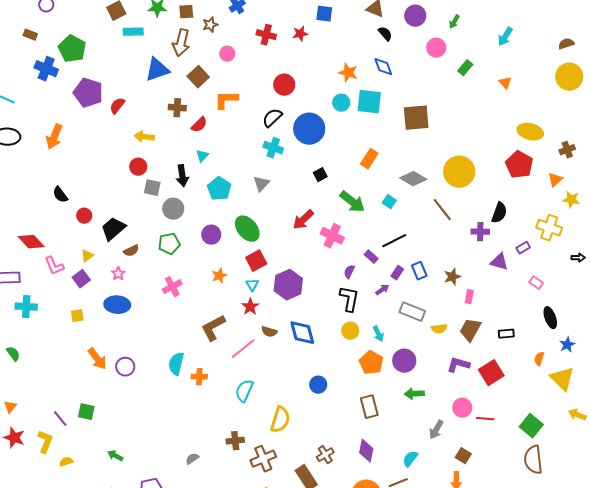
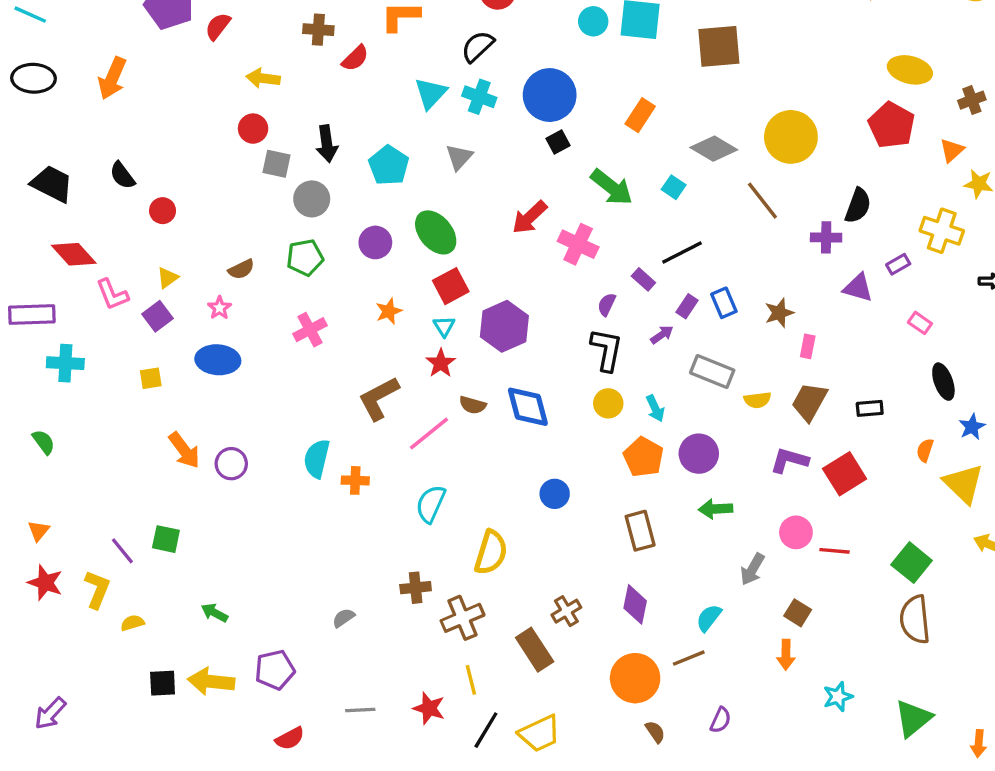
blue circle: (309, 129) -> (550, 95), moved
cyan triangle: (202, 156) -> (431, 93), moved, size x1.5
black trapezoid: (113, 229) -> (52, 184), moved, turned 68

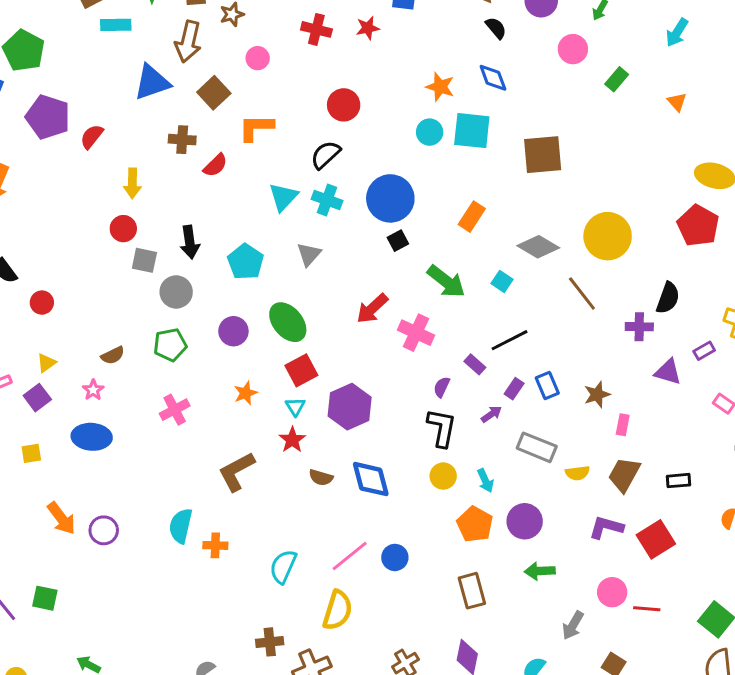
yellow arrow: (263, 78) -> (132, 183), turned -96
pink line: (429, 434) -> (350, 556), moved

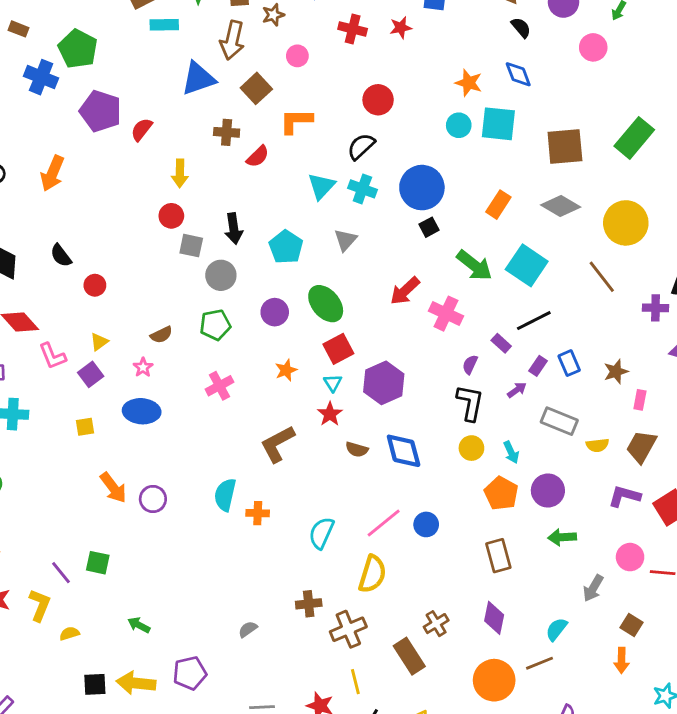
green rectangle: (617, 79) -> (634, 138), moved, size x1.8
gray diamond: (538, 247) -> (561, 206), moved
cyan square: (502, 281) -> (527, 265), size x2.0

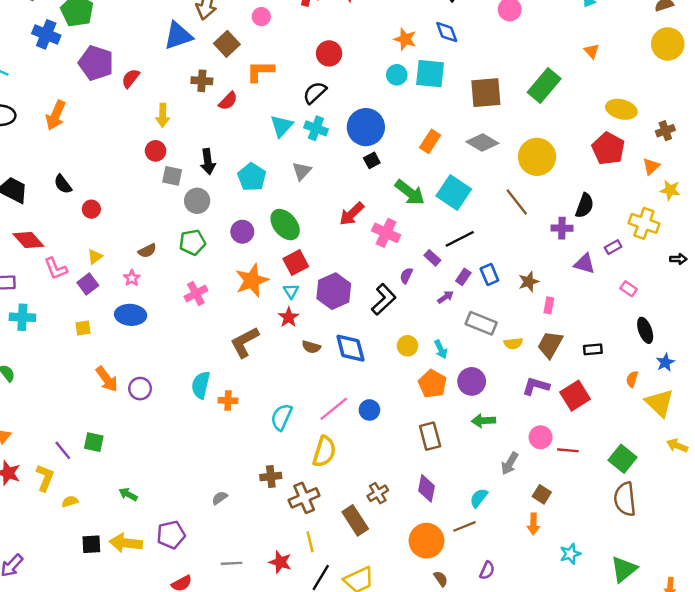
orange star: (286, 370) -> (252, 280), size x1.8
black L-shape: (470, 403) -> (384, 299), moved, turned 36

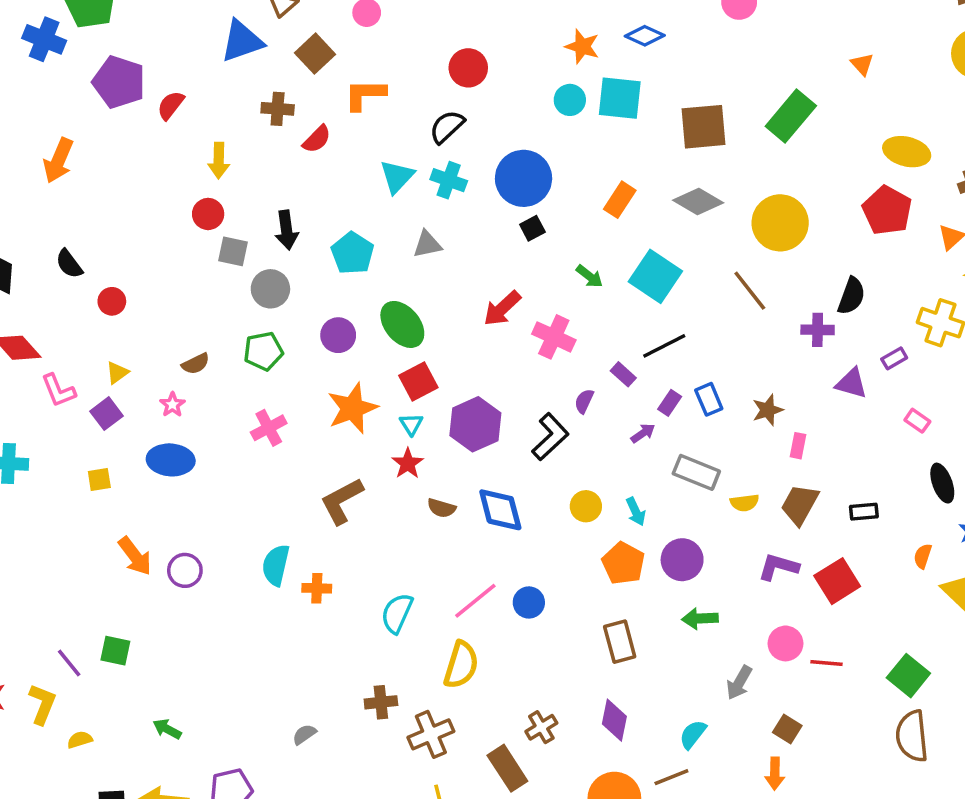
blue diamond: (447, 32) -> (645, 36), turned -45
gray triangle: (302, 171) -> (427, 244), turned 36
green arrow: (410, 192) -> (589, 276), size x0.6

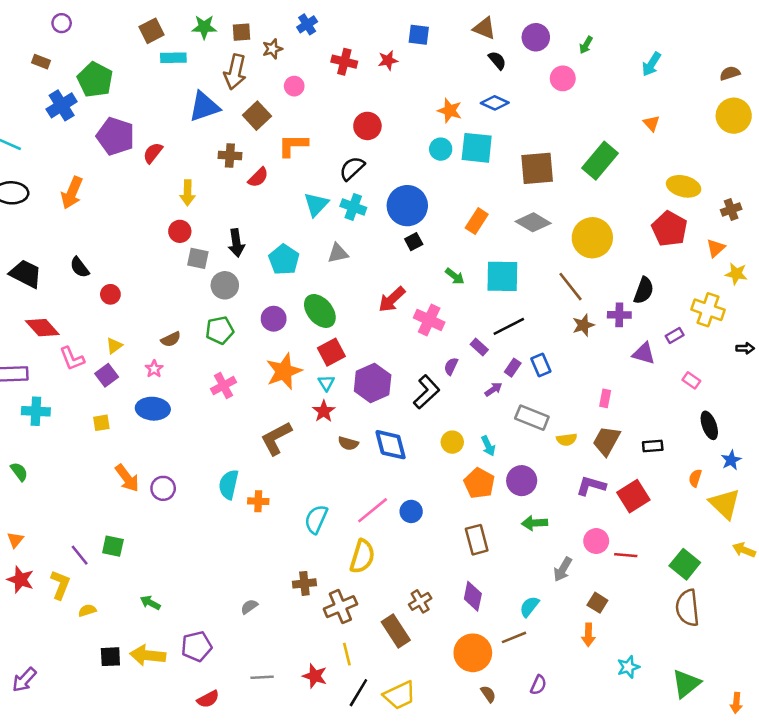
blue cross: (44, 39) -> (62, 105), turned 36
cyan square: (655, 276) -> (502, 276), turned -33
brown star: (768, 410) -> (583, 325), moved

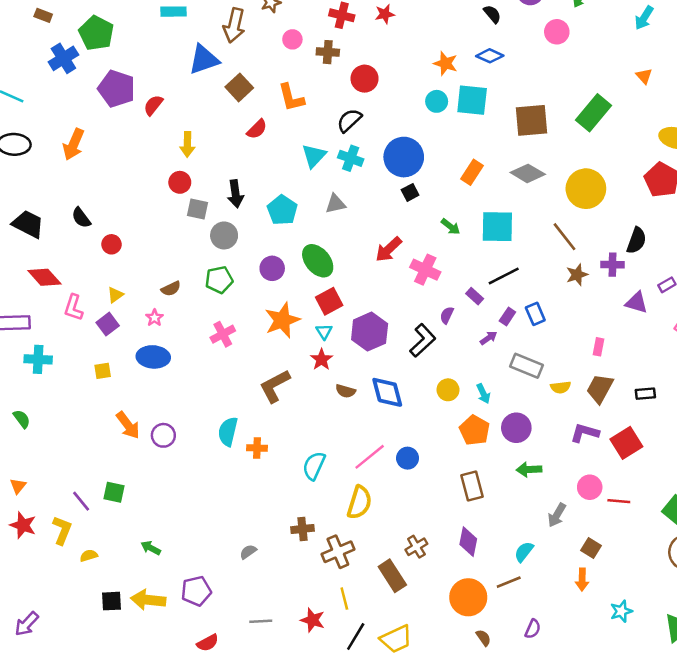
brown square: (257, 116) -> (239, 87), moved
orange L-shape: (293, 145) -> (291, 98), turned -104
brown cross: (230, 155) -> (328, 52), moved
pink L-shape: (72, 359) -> (74, 308), turned 40

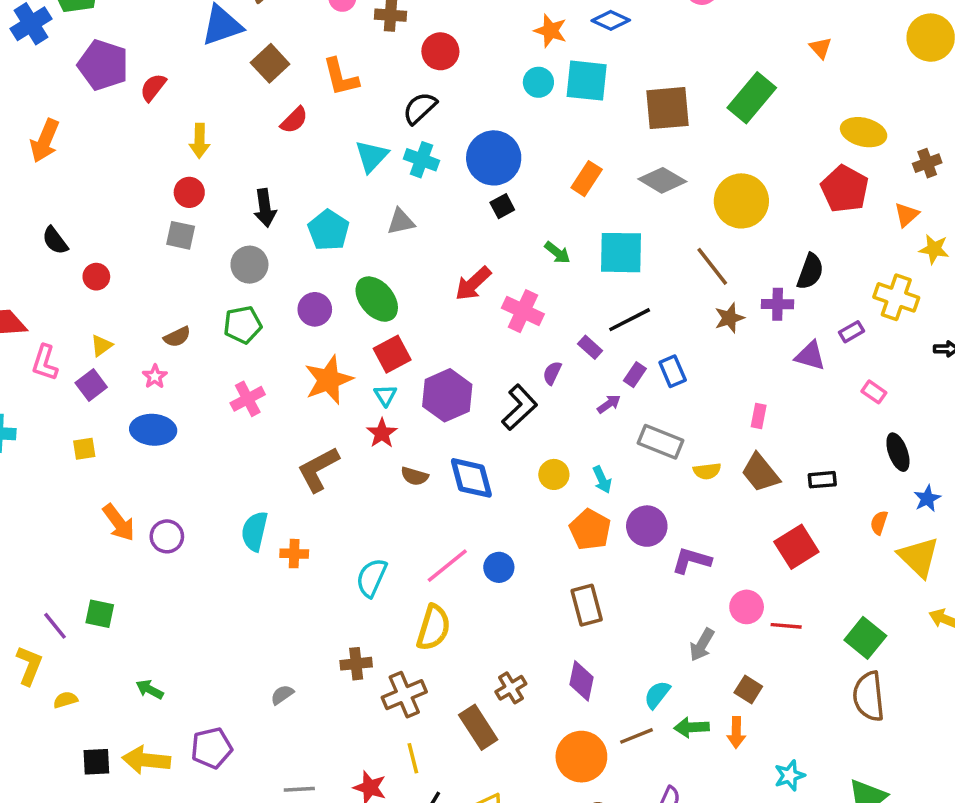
gray square: (198, 209) -> (181, 235), moved
brown trapezoid: (600, 389) -> (760, 473), turned -68
purple L-shape: (585, 433) -> (692, 560), moved
green arrow: (529, 470) -> (692, 727), moved

